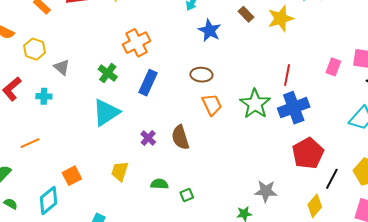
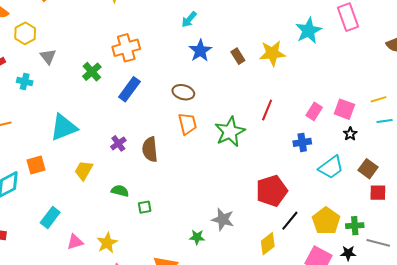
brown rectangle: (246, 14) -> (238, 56), moved
blue cross: (294, 108) -> (302, 142), moved, size x0.6
cyan triangle: (106, 113) -> (64, 127), moved

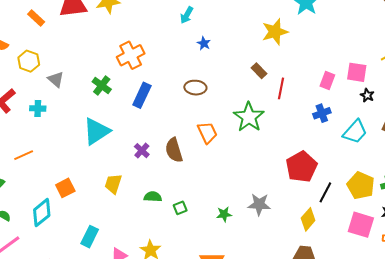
blue star: (200, 51) -> (204, 43), size x0.6
brown rectangle: (238, 56) -> (259, 71), moved
orange trapezoid: (187, 124) -> (207, 133), moved
cyan triangle: (64, 127) -> (97, 131), moved
green star: (197, 237) -> (224, 214), moved

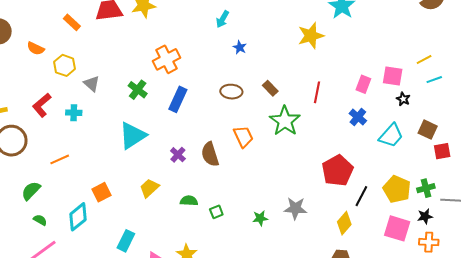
brown rectangle: (259, 71) -> (270, 88), moved
blue cross: (322, 113) -> (358, 117), turned -30
yellow trapezoid: (113, 184) -> (149, 188), turned 30

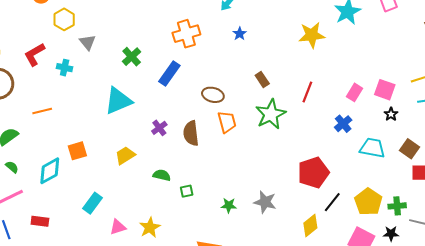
orange cross: (167, 59) -> (186, 34), moved
brown ellipse: (231, 92) -> (213, 95), moved
cyan trapezoid: (391, 136) -> (372, 148), turned -132

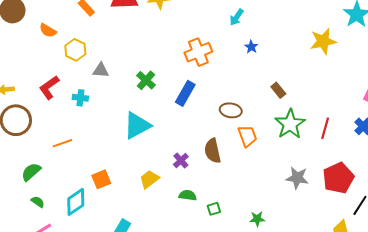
gray triangle: (88, 42) -> (101, 70), turned -42
red line: (307, 92) -> (325, 128), moved
purple cross: (159, 128) -> (181, 161), moved
gray star: (265, 202) -> (297, 178), moved

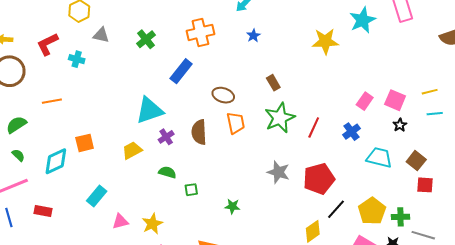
green cross: (146, 80) -> (146, 39), moved
cyan triangle: (137, 125) -> (150, 110), moved

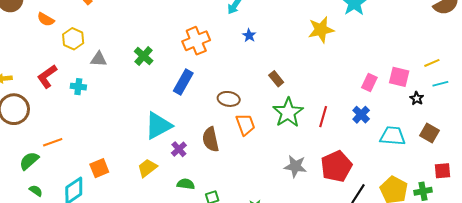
orange line: (52, 101) -> (53, 142), moved
black star: (400, 125) -> (417, 98), moved
red square: (425, 185) -> (442, 171), moved

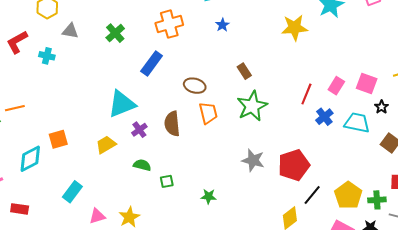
red line: (323, 117) -> (306, 94), moved
cyan trapezoid: (393, 136) -> (357, 123), moved

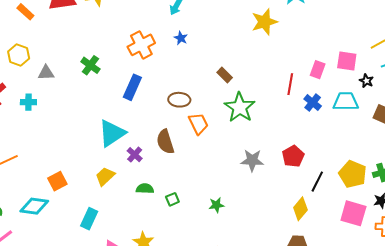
blue star: (222, 25) -> (181, 38), moved
cyan diamond: (30, 159) -> (34, 206), turned 48
red pentagon: (294, 165) -> (293, 156), size x0.7
cyan rectangle: (72, 192) -> (89, 219), moved

